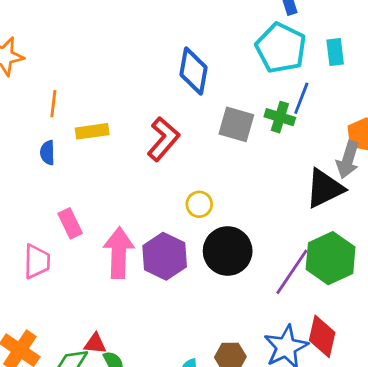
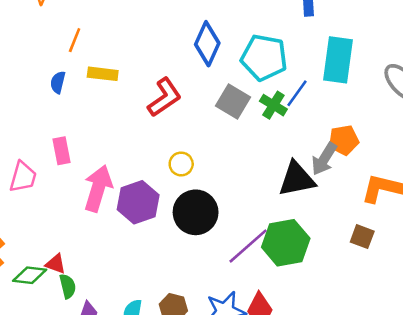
cyan pentagon: (281, 48) -> (264, 58), moved, turned -30
cyan rectangle: (335, 52) -> (338, 60), size x1.8

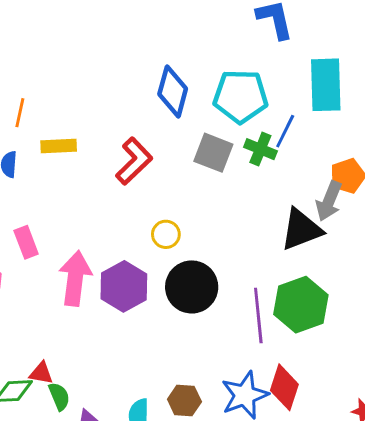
purple line: (248, 246) -> (258, 316), turned -45

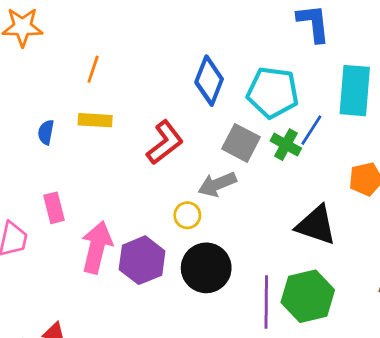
orange line: (20, 113) -> (93, 69), moved
gray arrow: (329, 201) -> (217, 184), moved, turned 39
black triangle: (301, 230) -> (316, 225), turned 33

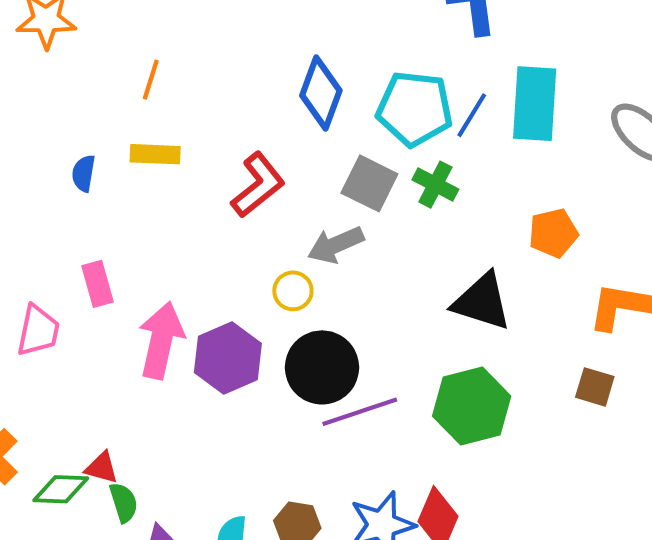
blue line: (311, 130) -> (472, 115), moved
purple line: (266, 302) -> (360, 412), moved, turned 72

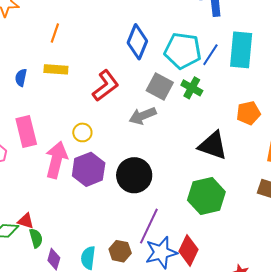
pink rectangle: (98, 284) -> (26, 132), size x1.4
yellow circle: (293, 291) -> (82, 132), moved
purple line: (360, 412) -> (149, 226), moved, turned -48

